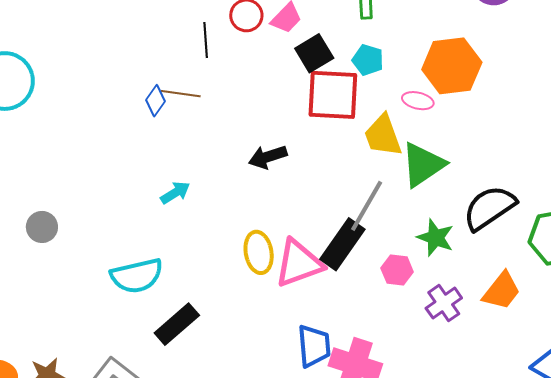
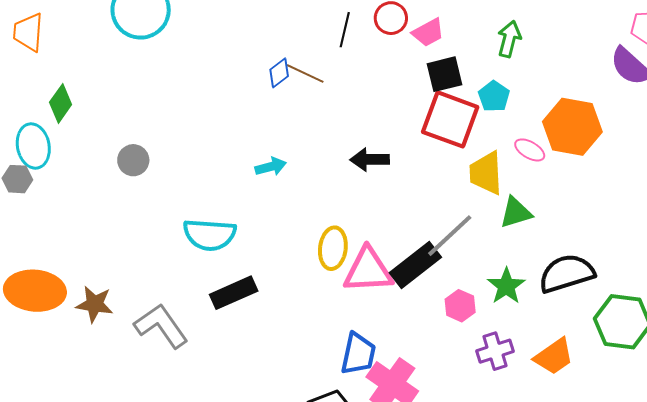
green triangle: (423, 165) -> (516, 213), size x0.7

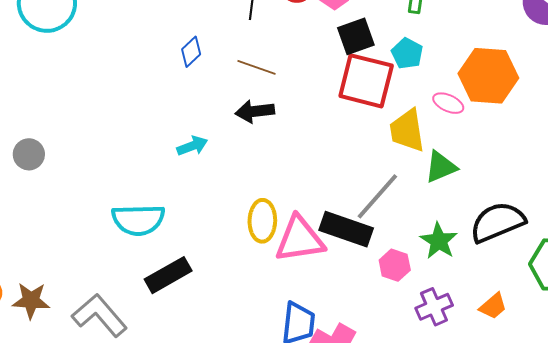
brown line: (305, 74) -> (257, 67), moved
gray circle: (133, 160) -> (29, 154), moved
black arrow: (370, 160) -> (255, 111), moved
black rectangle: (415, 265) -> (346, 229), turned 63
orange trapezoid: (554, 356) -> (493, 306), size x0.7

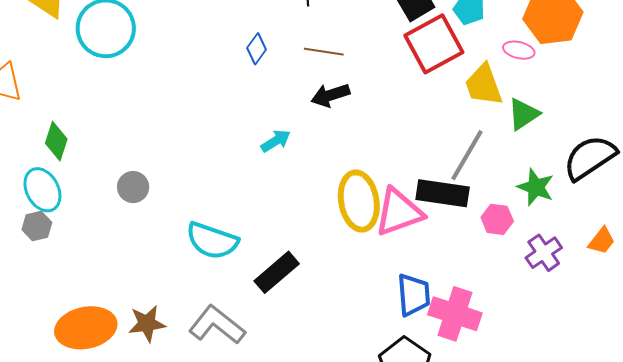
red square: (366, 81) -> (434, 44), turned -32
gray circle: (29, 154) -> (133, 187), moved
cyan semicircle: (138, 220) -> (212, 241), moved, turned 32
yellow ellipse: (262, 221) -> (359, 201), size x1.4

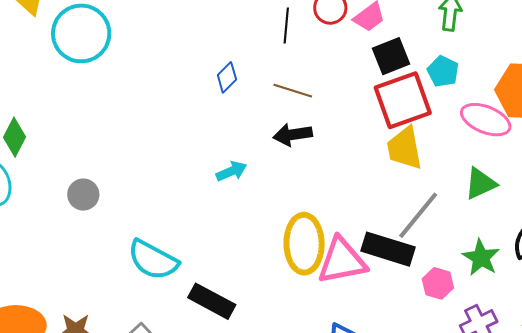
pink ellipse: (519, 50) -> (486, 120), size x1.6
yellow trapezoid: (484, 85) -> (405, 148), moved
black rectangle: (277, 272) -> (212, 301), turned 60

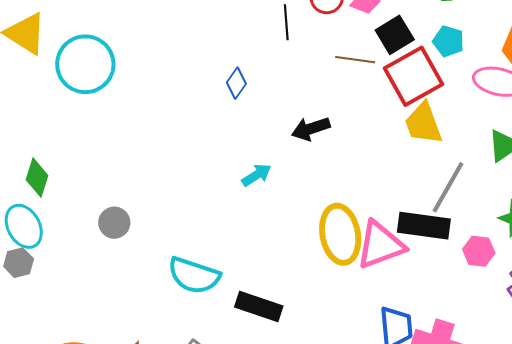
brown line: (293, 91) -> (355, 60), moved

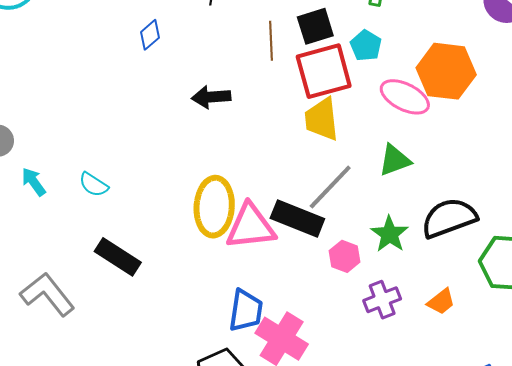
brown line: (355, 60) -> (271, 41), turned 66
cyan arrow: (256, 175) -> (34, 182), moved, turned -108
cyan semicircle: (194, 275) -> (94, 185), moved, size x0.6

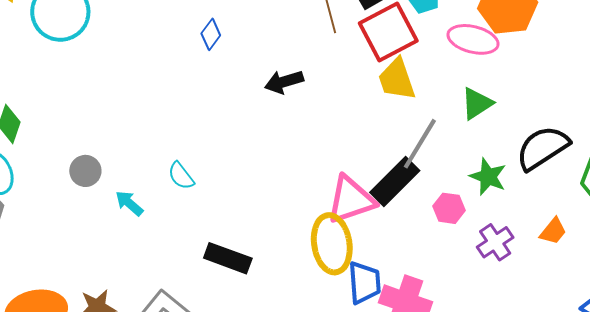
cyan semicircle: (94, 185) -> (181, 176), moved, turned 32
yellow ellipse: (214, 207) -> (332, 244), moved
black rectangle: (297, 218) -> (395, 182), turned -54

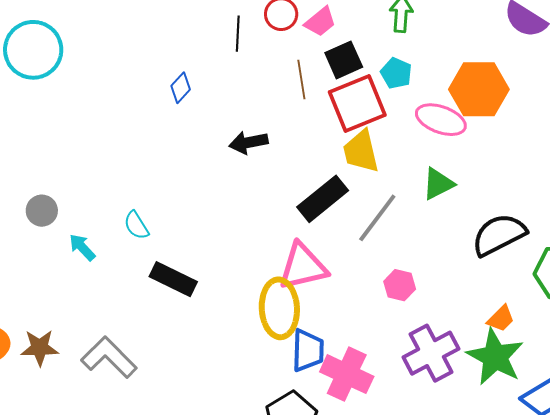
green star: (488, 177) -> (495, 357), moved, size x1.5
black rectangle: (395, 182) -> (323, 199), moved
purple cross: (495, 242) -> (431, 353), moved, size x1.5
black rectangle: (228, 258) -> (173, 279), moved

